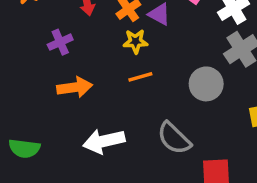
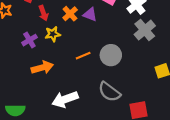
yellow star: (135, 41) -> (53, 34), moved
gray circle: (206, 84) -> (111, 55), moved

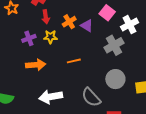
gray cross: (145, 30) -> (114, 45), moved
gray circle: (111, 55) -> (115, 79), moved

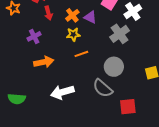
yellow star: (50, 37) -> (73, 34), moved
gray circle: (115, 79) -> (114, 67), moved

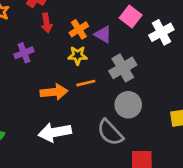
gray cross: (120, 34) -> (123, 68), moved
orange arrow: (44, 62) -> (54, 92), moved

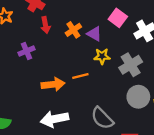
yellow star: (78, 55) -> (102, 56), moved
gray cross: (123, 68) -> (131, 65), moved
gray circle: (128, 105) -> (138, 97), moved

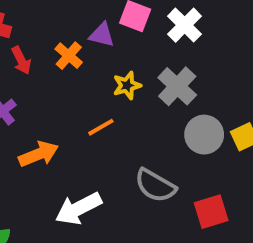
purple triangle: (94, 34) -> (102, 35), moved
orange arrow: (53, 84) -> (39, 154), moved

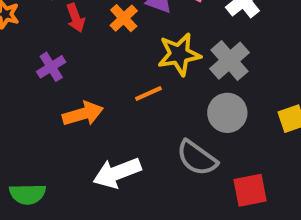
yellow star: (127, 85) -> (179, 54), size x1.5
gray circle: (204, 135) -> (227, 113), moved

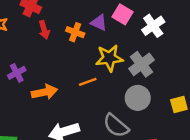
orange cross: (124, 18) -> (75, 32), turned -30
purple cross: (51, 67) -> (17, 73), moved

